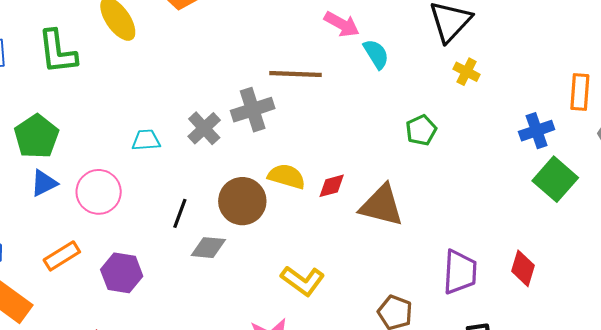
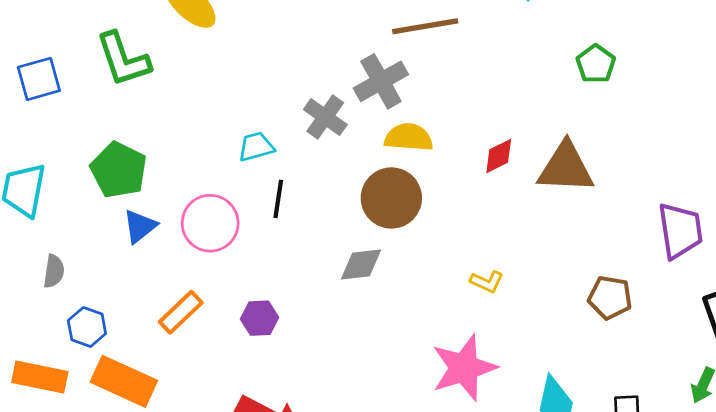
yellow semicircle: (287, 176) -> (409, 137), moved
black line: (180, 213) -> (278, 199), moved
purple hexagon: (122, 273) -> (260, 318), size x0.7
yellow L-shape: (303, 281) -> (487, 282), size x0.6

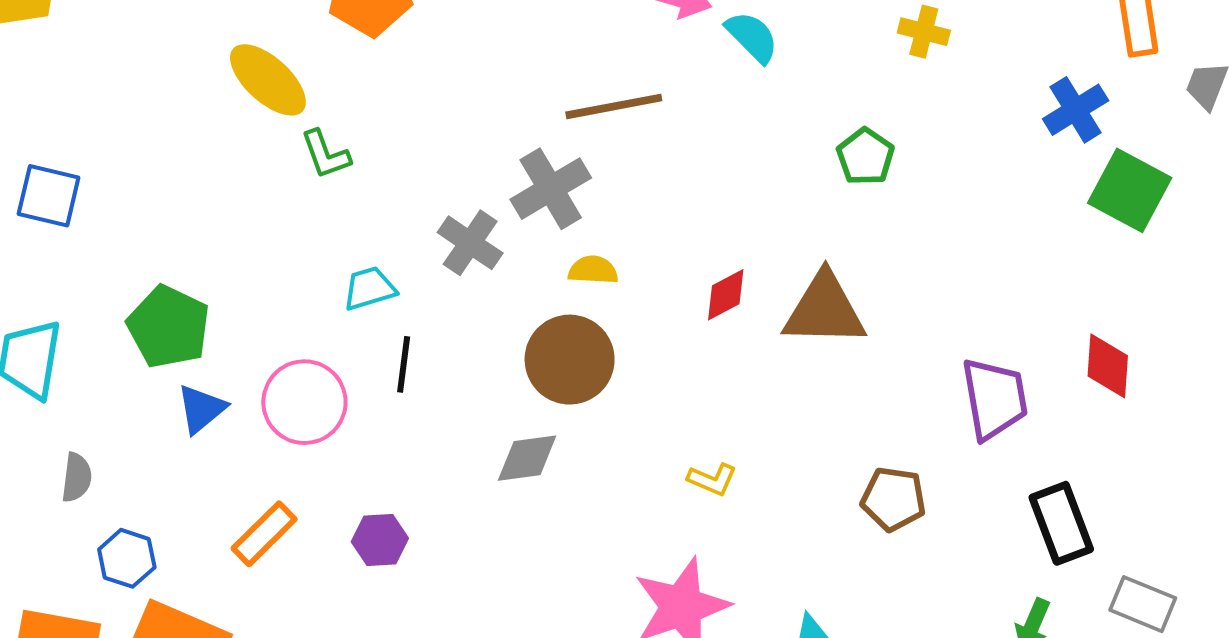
green L-shape: (123, 59) -> (326, 154), moved, size x0.6
blue square: (39, 79) -> (49, 196), turned 30
yellow semicircle: (409, 137) -> (593, 270), size x0.7

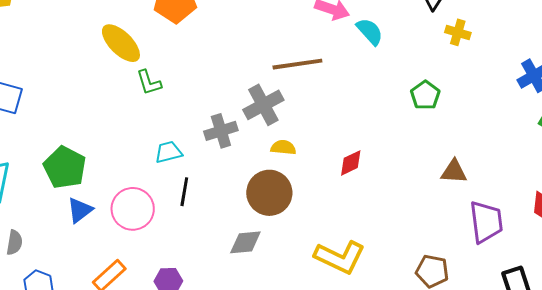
gray cross: (470, 243) -> (221, 131), turned 36
brown triangle: (824, 310) -> (454, 172), moved, size x0.6
yellow L-shape: (712, 479) -> (340, 257), size x2.0

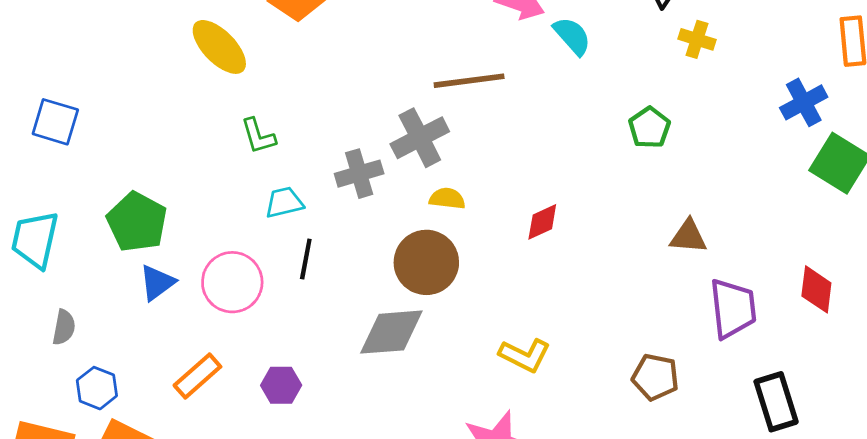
green L-shape: (149, 82) -> (258, 136), moved
gray diamond: (245, 242) -> (391, 332), size x1.4
yellow L-shape: (340, 257) -> (525, 355), size x0.7

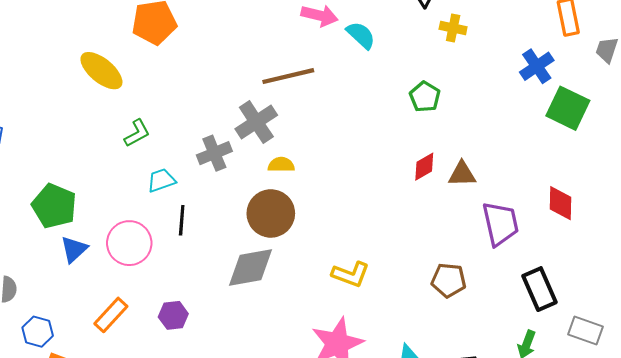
green L-shape: (258, 136) -> (137, 133), turned -96
red diamond: (542, 222) -> (424, 167), moved

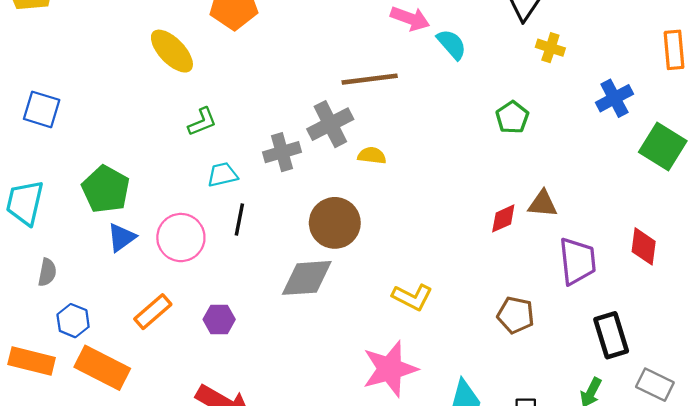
blue cross: (537, 66) -> (614, 98), moved
yellow semicircle: (281, 165) -> (372, 156), moved
red diamond: (424, 167) -> (503, 218), moved

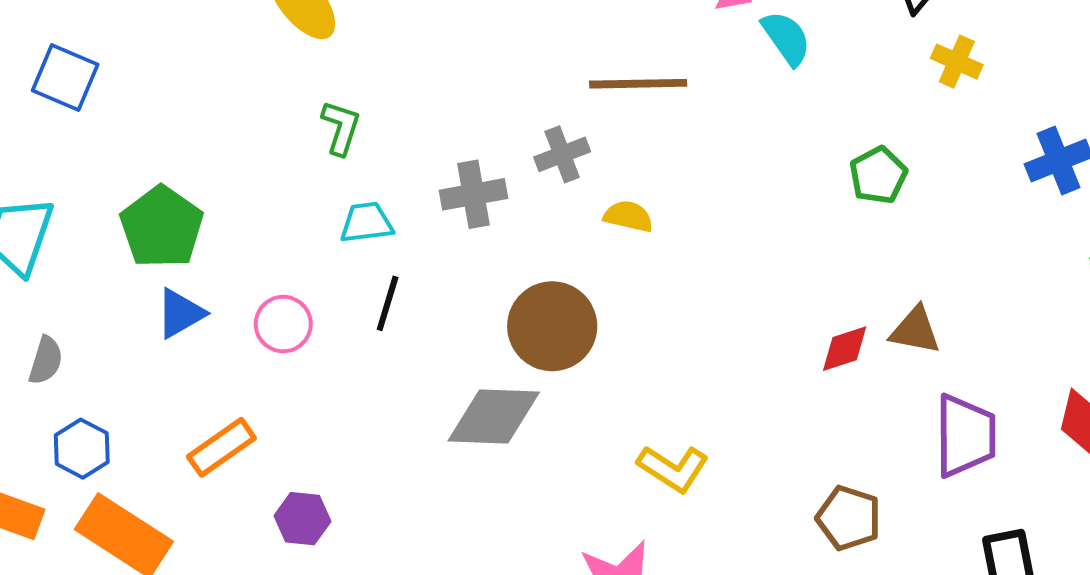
green L-shape: (202, 122) -> (341, 128), turned -56
gray cross: (330, 124) -> (562, 154), size x0.7
pink circle: (181, 238) -> (283, 324), size x0.7
purple hexagon: (219, 319) -> (302, 519), moved

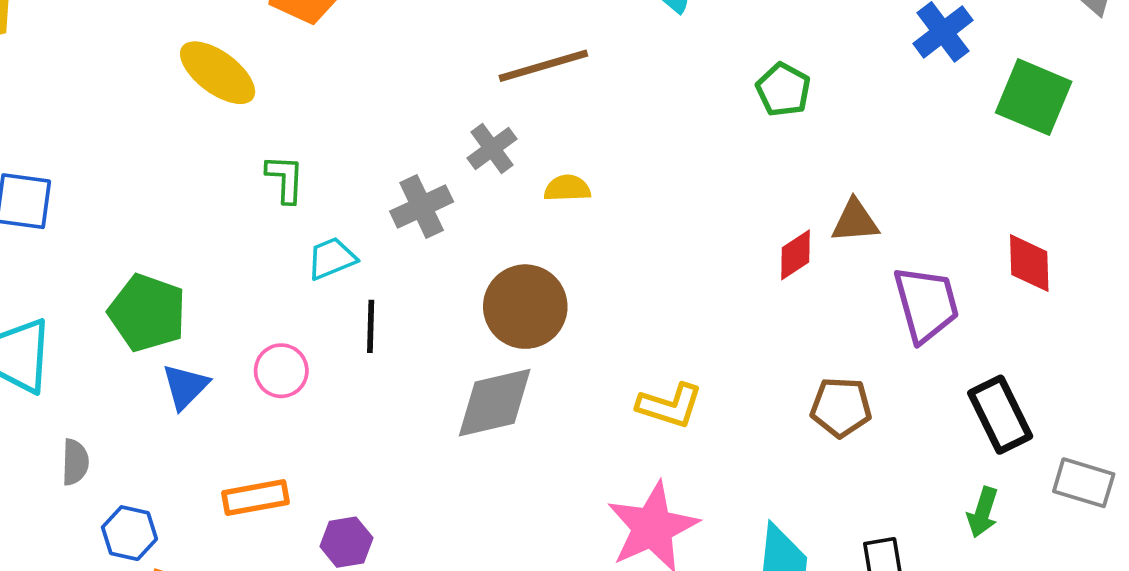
orange rectangle: (221, 447) -> (256, 498), turned 40

